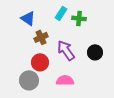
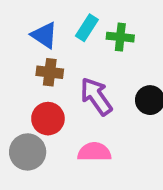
blue triangle: (28, 18) -> (44, 35), moved
brown cross: (41, 37) -> (50, 72), turned 32

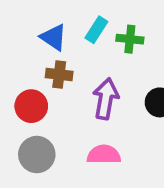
purple arrow: (96, 96) -> (106, 99), turned 45
red circle: (48, 119) -> (31, 106), moved

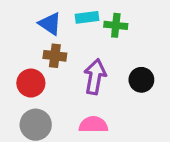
cyan rectangle: (96, 30) -> (87, 17), turned 50

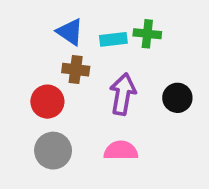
cyan rectangle: (87, 17) -> (113, 39), moved

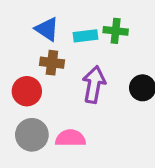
pink semicircle: (121, 151) -> (70, 138), moved

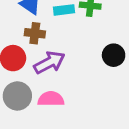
purple arrow: (94, 84) -> (49, 62), moved, turned 52

